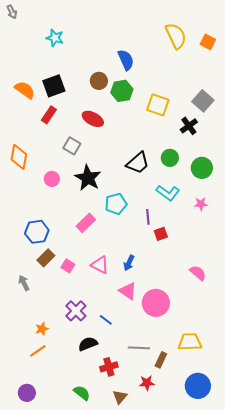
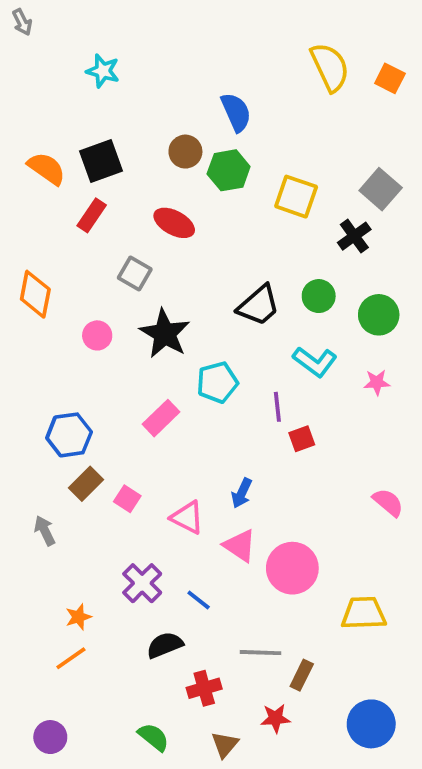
pink triangle: (100, 265) -> (187, 517), moved
pink semicircle: (198, 273) -> (388, 502), moved
yellow trapezoid: (190, 342) -> (364, 613), moved

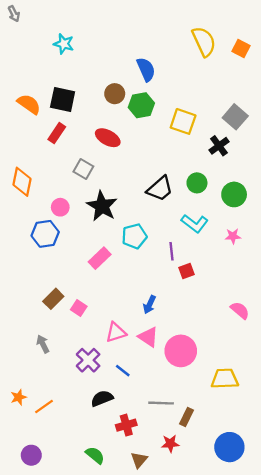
black square: (101, 161) -> (63, 99), turned 32
blue hexagon: (69, 435) -> (45, 234), moved
pink triangle: (187, 517) -> (116, 332), moved, turned -45
gray arrow: (45, 531) -> (43, 344), moved
orange star: (78, 617) -> (19, 397), moved

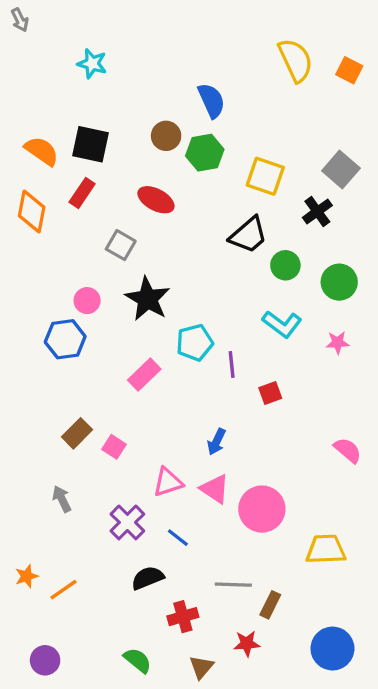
orange diamond: (22, 182) -> (32, 211), moved
black trapezoid: (160, 189) -> (248, 235), moved
purple line: (171, 251) -> (232, 364), moved

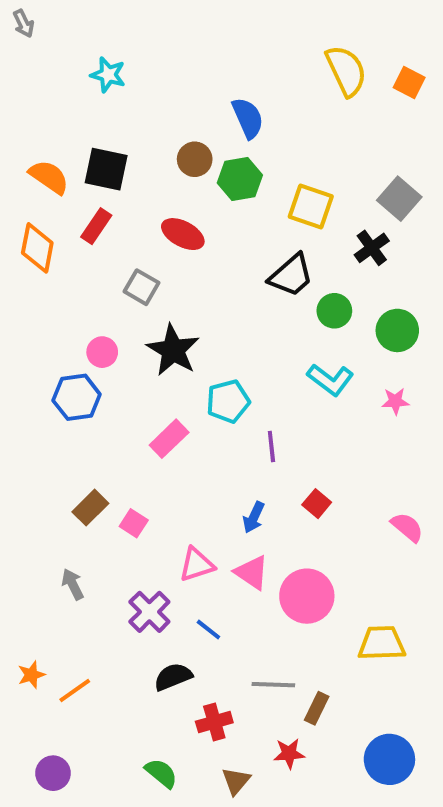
purple line: (232, 364) -> (271, 447), moved
red square: (270, 393) -> (317, 504), moved, turned -30

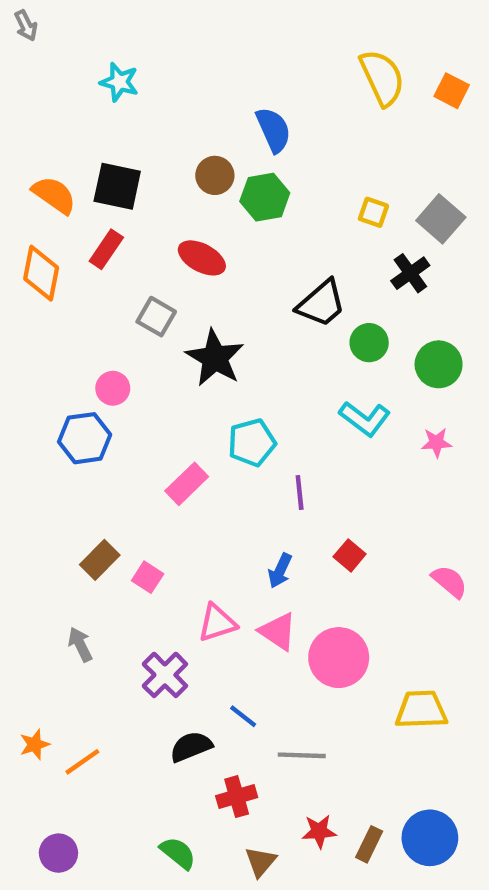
yellow square: (311, 206) -> (373, 212), moved, size x0.6
black star: (173, 350) -> (215, 358), moved
blue line: (208, 630) -> (243, 716), moved
brown rectangle: (317, 708) -> (369, 844), moved

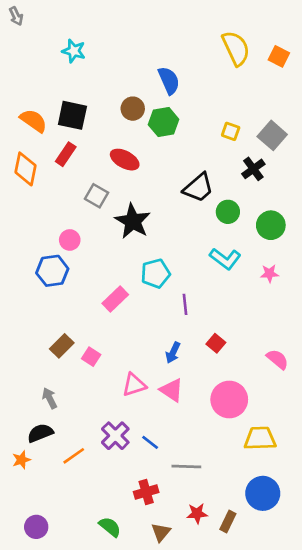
pink circle: (339, 658) -> (229, 400), moved
purple cross: (165, 675) -> (115, 436), moved
black semicircle: (191, 747) -> (40, 433), moved
orange line: (82, 762) -> (74, 456), moved
blue circle: (430, 838) -> (263, 493), moved

